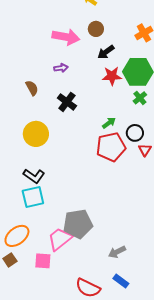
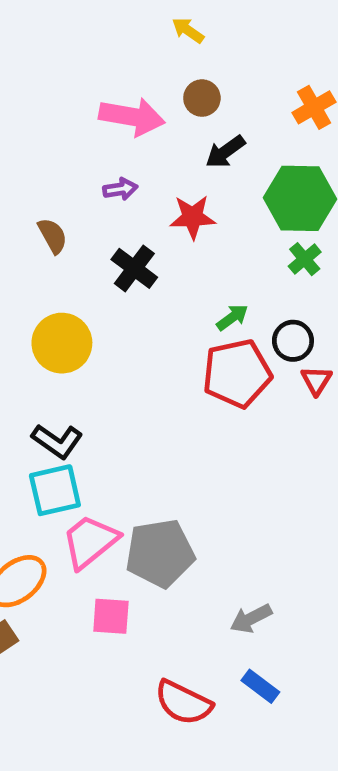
red star: (112, 76) -> (193, 217), moved
pink trapezoid: (60, 239) -> (90, 542), moved
pink square: (43, 261) -> (111, 616), moved

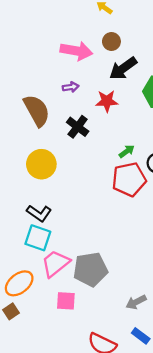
black arrow: (225, 152) -> (123, 68), size x1.4
brown semicircle: (53, 236) -> (37, 110), size x1.8
cyan square: (55, 490) -> (38, 238), turned 32

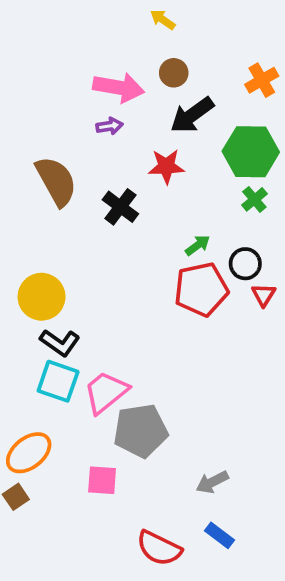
purple arrow: (71, 87) -> (109, 126), moved
yellow circle: (41, 164) -> (42, 297), moved
pink trapezoid: (55, 263) -> (106, 392), moved

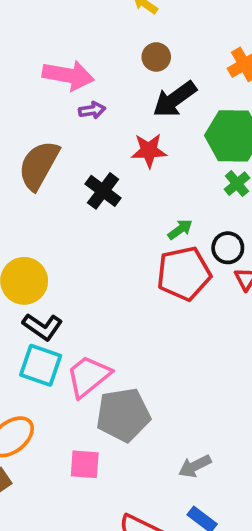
pink arrow: (119, 87) -> (68, 75), moved
brown semicircle: (56, 181) -> (39, 165), turned -122

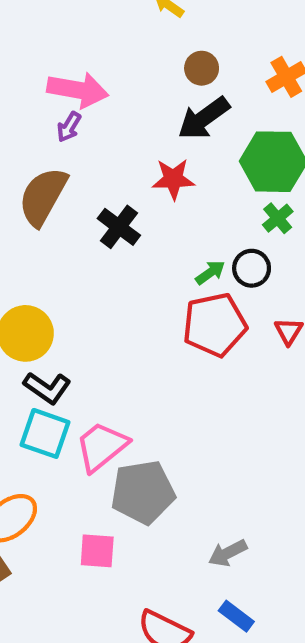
brown circle: (156, 57) -> (202, 68), moved
purple arrow: (92, 110) -> (69, 127), moved, turned 130
black circle: (228, 248) -> (252, 268), moved

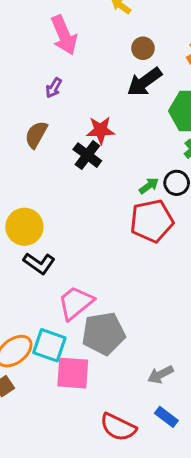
pink arrow: (78, 90) -> (64, 35), moved, turned 57
red star: (173, 179) -> (101, 130), moved
brown semicircle: (43, 196) -> (36, 135), size x0.7
cyan square: (45, 433) -> (49, 345), moved
pink square: (97, 551) -> (73, 373), size x1.4

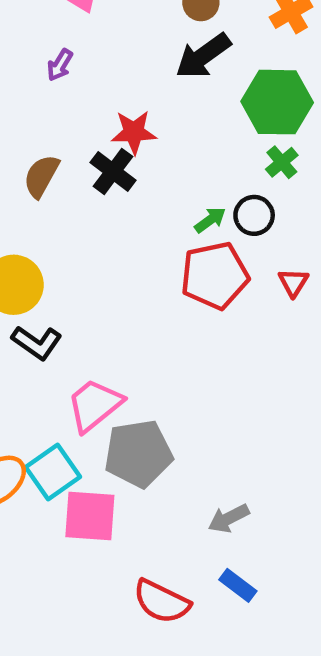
brown semicircle: (36, 135) -> (41, 176), moved
cyan square: (49, 345) -> (53, 472), turned 36

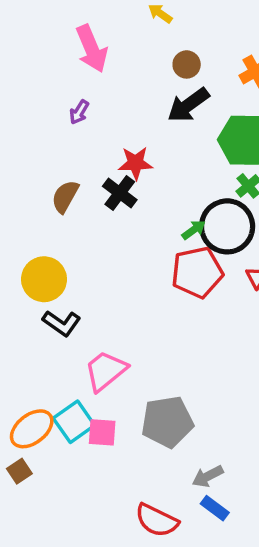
black circle: (254, 215) -> (227, 226), size x1.8
gray pentagon: (138, 454) -> (167, 422), moved
pink square: (90, 516) -> (102, 432), moved, size x0.7
gray arrow: (229, 518) -> (208, 476), moved

